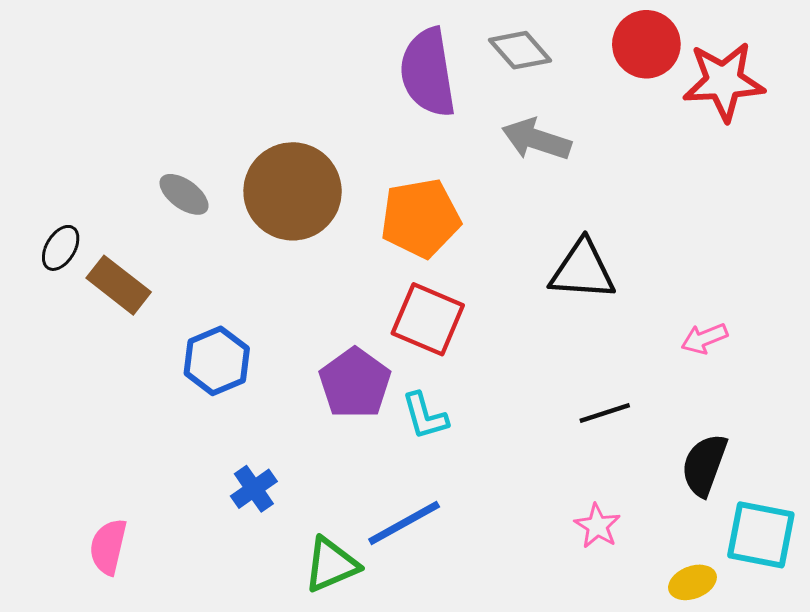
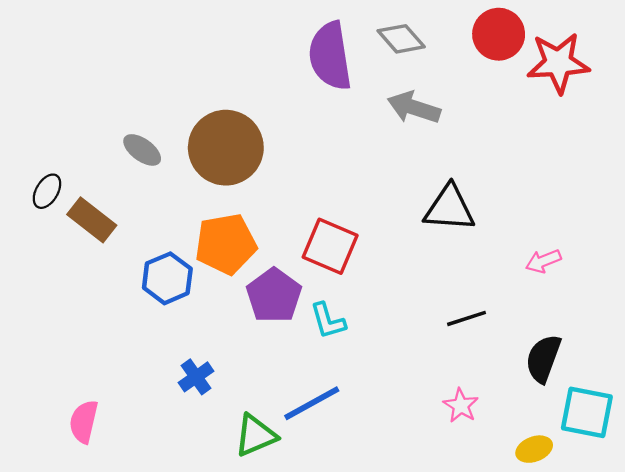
orange pentagon: (420, 218) -> (226, 244), moved

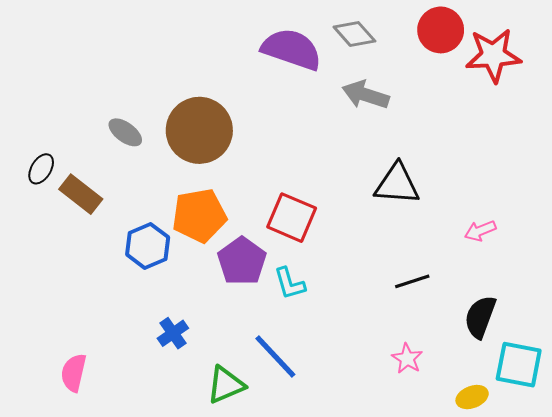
purple semicircle: (330, 56) -> (292, 49), turned 118
blue line: (312, 403) -> (275, 356), turned 76

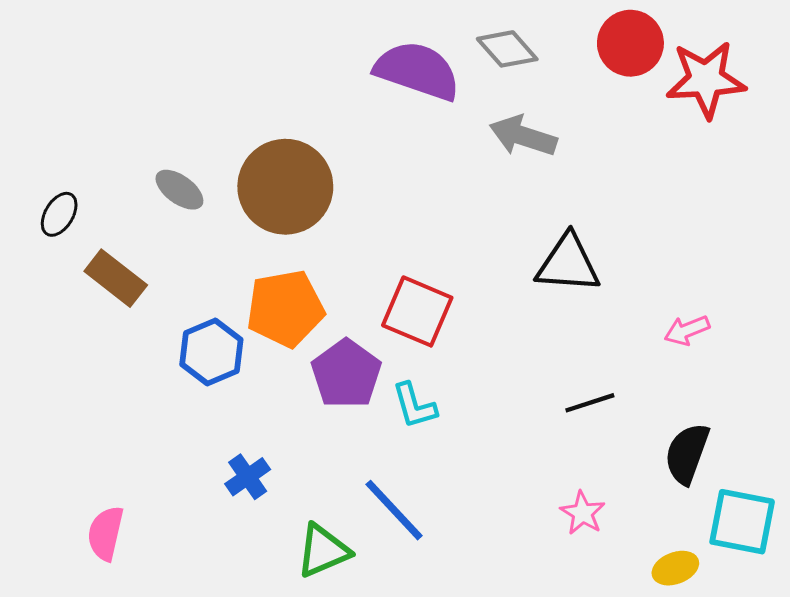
black ellipse: (41, 169) -> (59, 214), moved

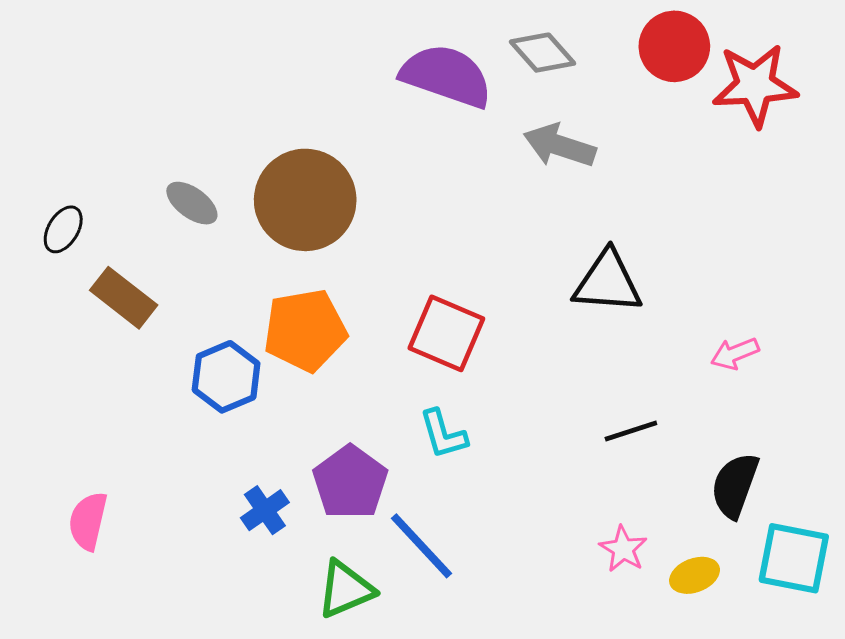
purple pentagon: (346, 374) -> (350, 482), moved
pink semicircle: (106, 533) -> (88, 521), moved
yellow ellipse: (675, 568) -> (695, 575), moved

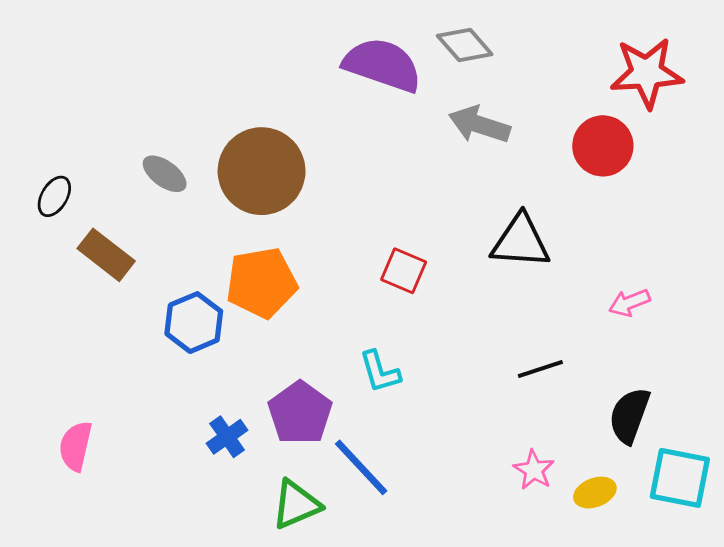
red circle: (674, 46) -> (603, 146), moved
red square: (446, 333) -> (404, 271), moved, size x0.7

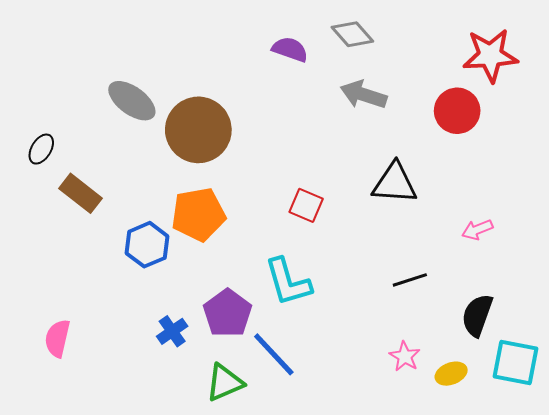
purple semicircle: (382, 65) -> (290, 49), size x0.6
gray ellipse: (165, 174) -> (132, 101), moved, size x1.4
cyan L-shape: (380, 372) -> (288, 282), size x1.5

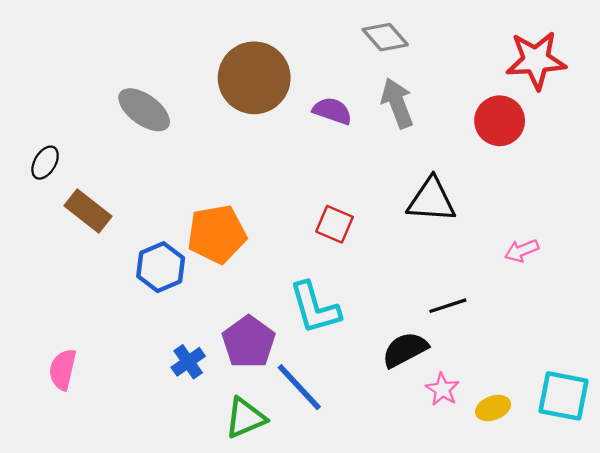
purple semicircle: (290, 49) -> (332, 111), moved
gray arrow: (363, 95) -> (397, 103), turned 51
brown circle: (198, 130) -> (254, 78), moved
black semicircle: (477, 315) -> (405, 350), moved, turned 42

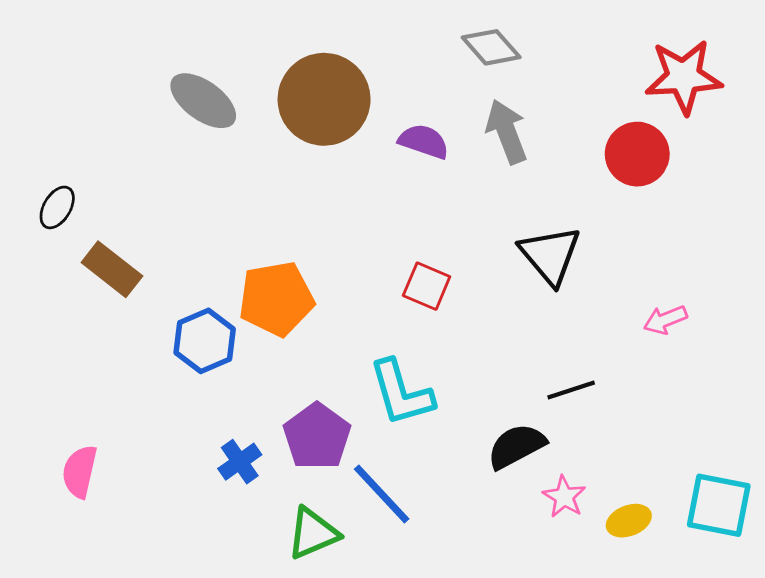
gray ellipse: (144, 110) -> (203, 101), moved
black triangle: (431, 200) -> (550, 255), turned 46

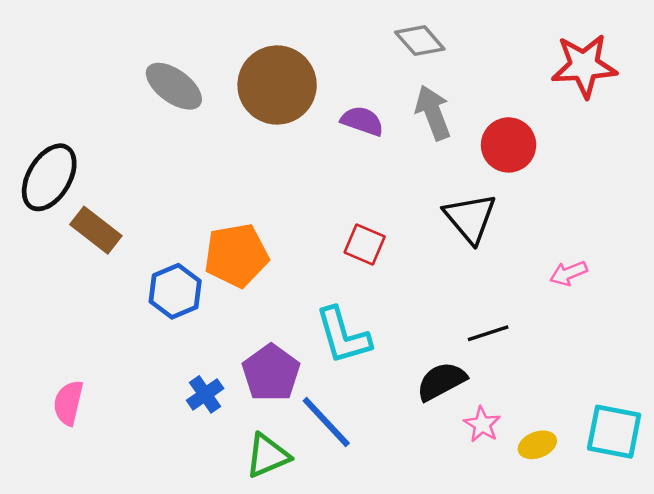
red circle: (637, 154) -> (509, 145), moved
black ellipse: (57, 207) -> (49, 177), size x1.8

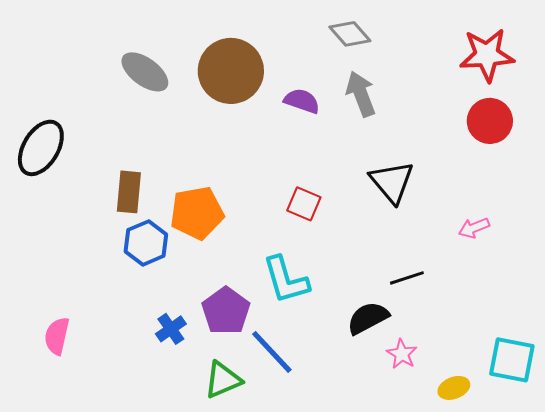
red circle: (509, 145) -> (490, 121), moved
brown rectangle: (96, 230) -> (129, 192), moved, turned 57
yellow ellipse: (537, 445) -> (454, 388), moved

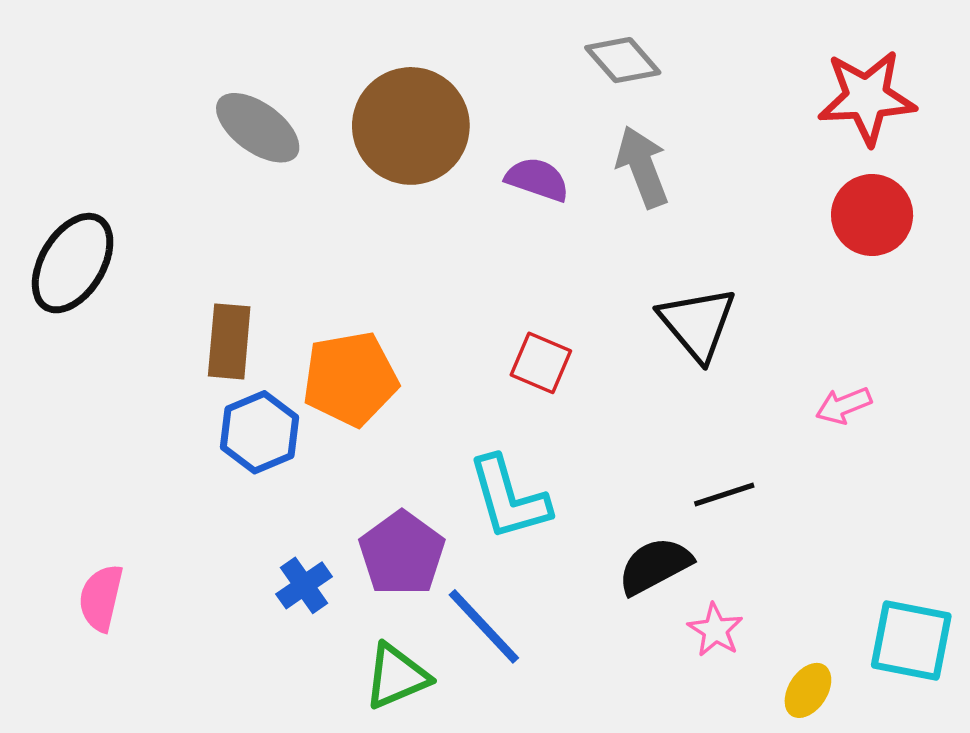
yellow ellipse: (454, 388) -> (808, 690), turned -36

